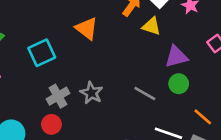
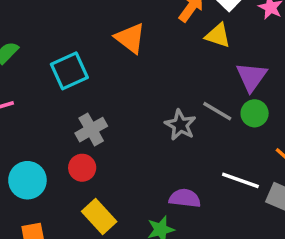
purple triangle: (176, 57) -> (251, 77), turned -40
gray star: (91, 93) -> (180, 125), moved
gray line: (145, 93) -> (217, 111), moved

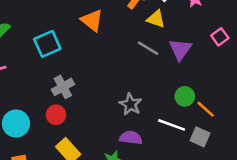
gray line: (217, 111) -> (148, 48), moved
green circle: (255, 113) -> (185, 96), moved
gray star: (180, 125) -> (131, 104), moved

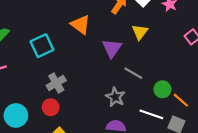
yellow triangle: (156, 19) -> (140, 32), moved, turned 49
gray line: (148, 48) -> (133, 73), moved
purple triangle: (180, 49) -> (112, 48), moved

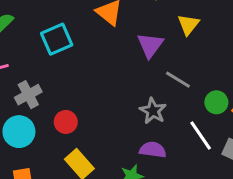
gray cross: (56, 83) -> (28, 95), moved
white line: (151, 114) -> (201, 136), turned 35

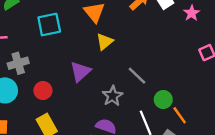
yellow triangle: (188, 25) -> (105, 42), moved
purple triangle: (150, 45) -> (80, 71), moved

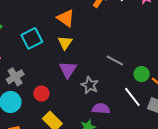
yellow triangle: (105, 42) -> (65, 43), moved
gray star: (113, 96) -> (90, 85), moved

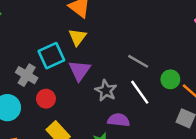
cyan square: (32, 38) -> (51, 56), moved
gray cross: (15, 77) -> (27, 75), moved, turned -30
white line: (132, 97) -> (140, 92), moved

